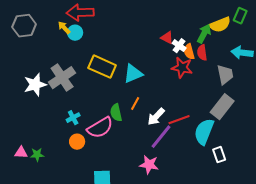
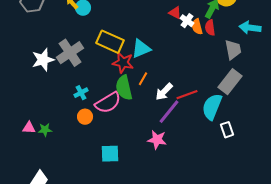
red star: (182, 68) -> (123, 63), moved
green semicircle: (116, 113) -> (124, 88), size x1.4

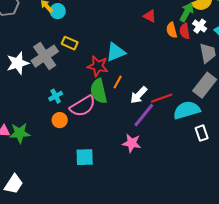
white cross: (187, 21) -> (200, 26), moved
yellow rectangle: (110, 42) -> (70, 43), moved, size x0.6
cyan semicircle: (212, 107) -> (187, 110), turned 52
green star: (45, 130) -> (20, 133), size x1.5

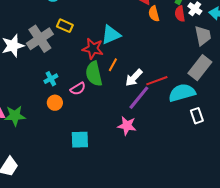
orange semicircle: (172, 30) -> (154, 14), moved
pink semicircle: (83, 106) -> (78, 89), size x0.6

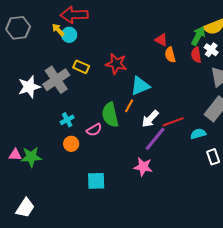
cyan triangle: (111, 35) -> (140, 86), moved
red star: (93, 49) -> (116, 64), moved
cyan semicircle: (182, 93) -> (198, 134), size x0.6

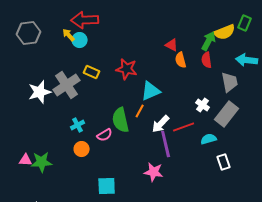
white cross: (211, 50) -> (203, 105), moved
purple line: (155, 139) -> (166, 144), turned -52

